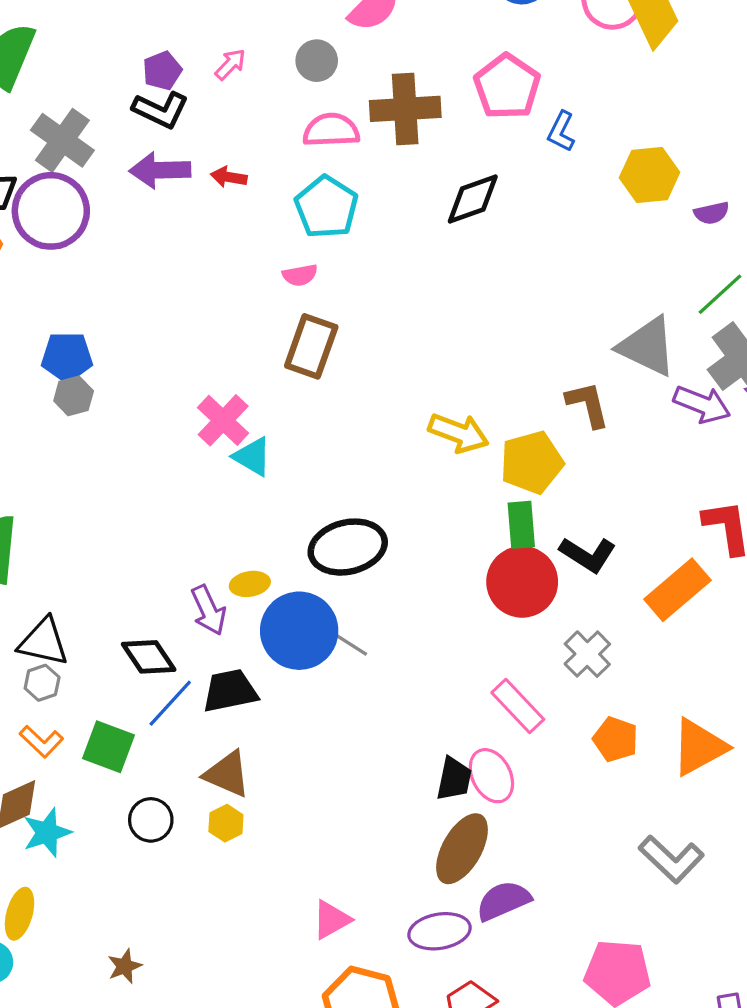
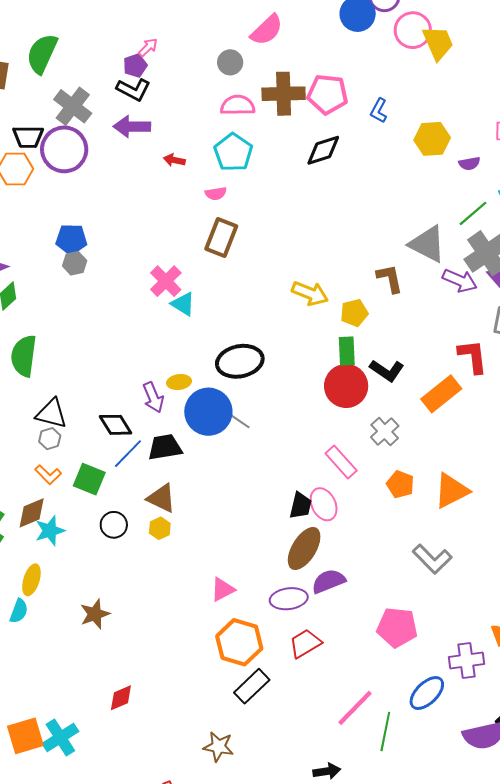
pink arrow: (230, 64) -> (148, 47), moved
pink pentagon: (507, 87) -> (328, 94), moved, turned -30
red arrow: (229, 177) -> (174, 160), moved
yellow pentagon: (532, 462) -> (354, 313), size x0.7
brown star: (125, 966) -> (95, 614), size x1.4

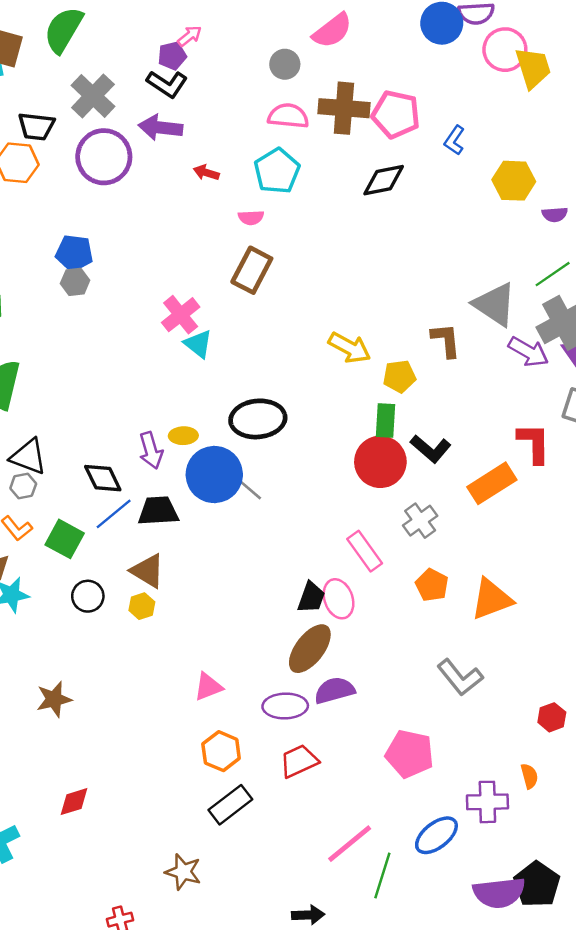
purple circle: (64, 149) -> (104, 157), moved
orange hexagon: (239, 642) -> (221, 751), size x0.7

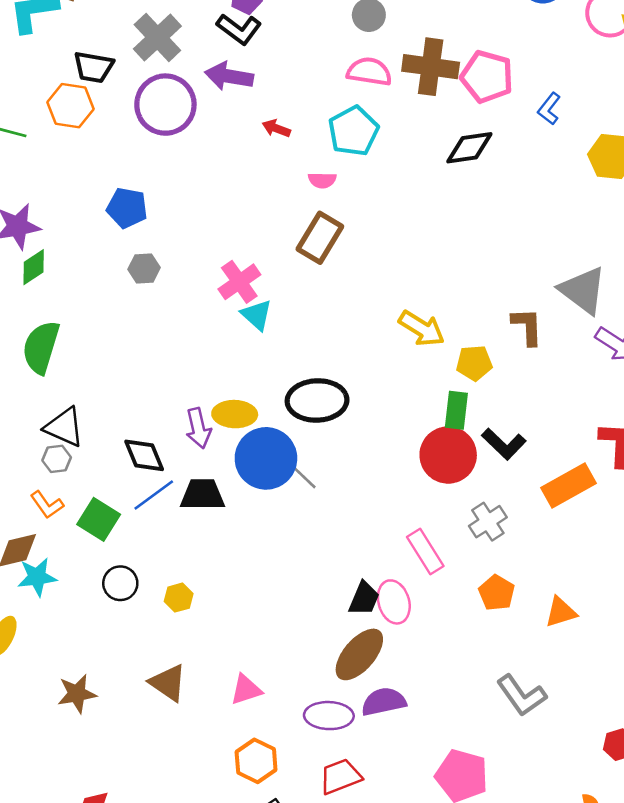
gray hexagon: (75, 282) -> (144, 268), moved
yellow ellipse: (183, 436) -> (235, 414), size x1.4
brown triangle: (148, 571) -> (168, 683), moved
orange triangle: (491, 599) -> (561, 612), size x0.7

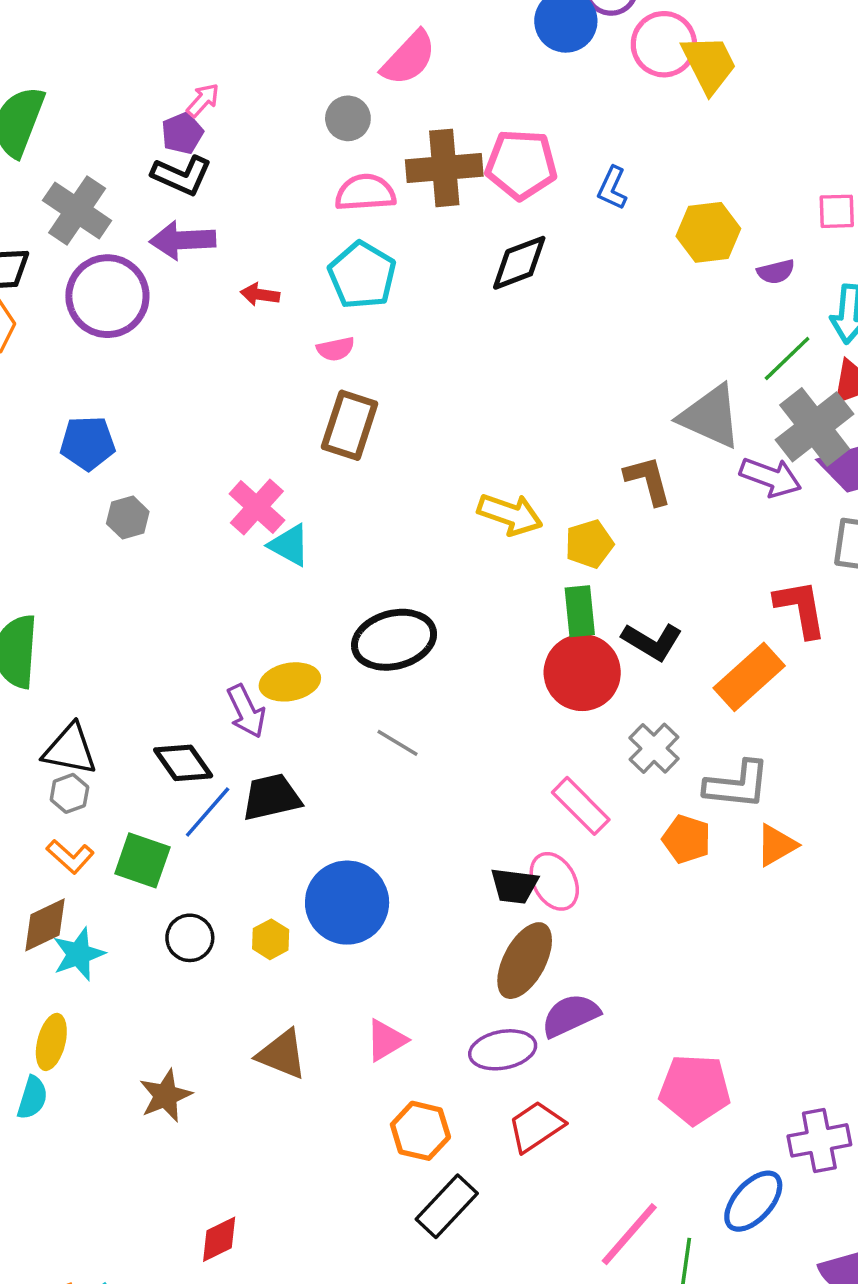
blue circle: (266, 458) -> (347, 903), moved
black trapezoid: (364, 599) -> (514, 886), turned 87
gray L-shape: (521, 695) -> (737, 785), moved, turned -36

